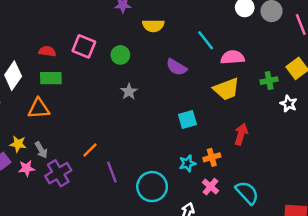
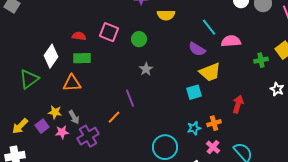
purple semicircle: (176, 67) -> (197, 49), moved
yellow trapezoid: (226, 89) -> (210, 72), moved
white star: (289, 104) -> (277, 89), moved
purple line: (112, 172) -> (130, 98), moved

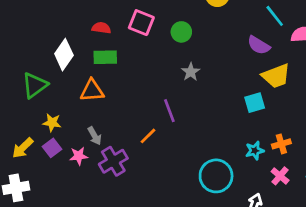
yellow star: (55, 112) -> (52, 123), moved

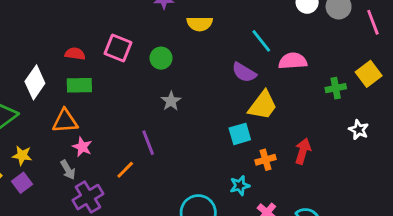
yellow trapezoid: (276, 76) -> (263, 105), turned -32
orange cross: (281, 144) -> (266, 160), moved
pink star: (79, 156) -> (82, 147), moved, turned 30

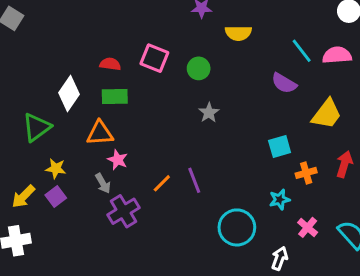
pink semicircle: (293, 61) -> (337, 55), moved
yellow trapezoid: (263, 105) -> (327, 114), moved
purple line: (148, 143) -> (194, 180), moved

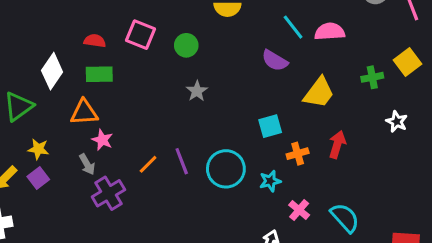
cyan circle: (237, 227) -> (226, 169), moved

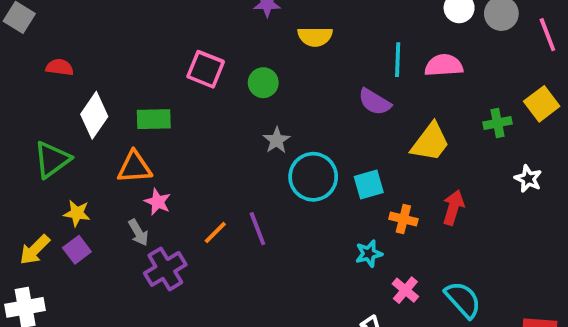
cyan line: (293, 27) -> (398, 60), turned 40
red semicircle: (95, 41) -> (60, 67), moved
orange cross: (298, 154) -> (403, 219), turned 30
cyan circle: (226, 169) -> (313, 177), moved

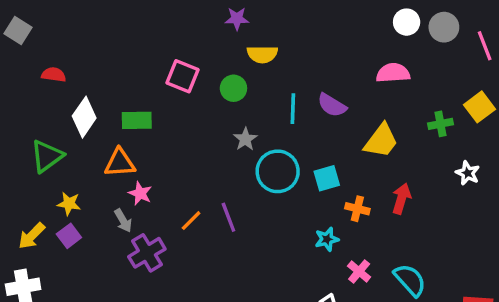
yellow semicircle: (315, 37) -> (262, 54), moved
cyan line: (398, 60) -> (293, 109), moved

